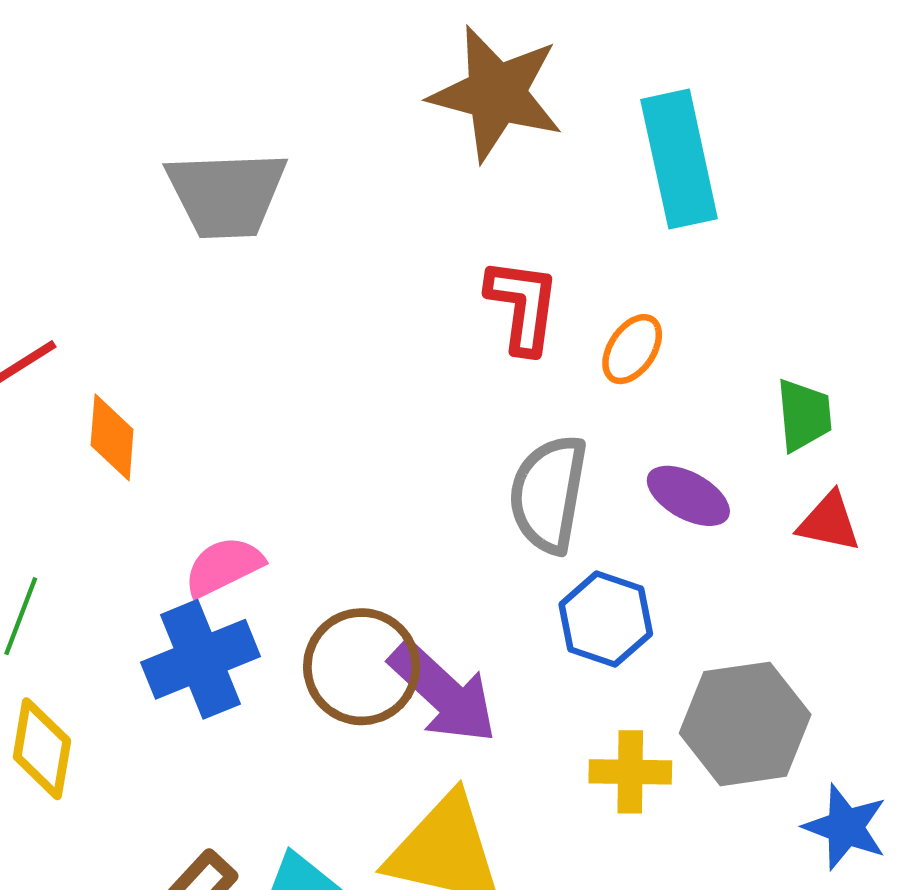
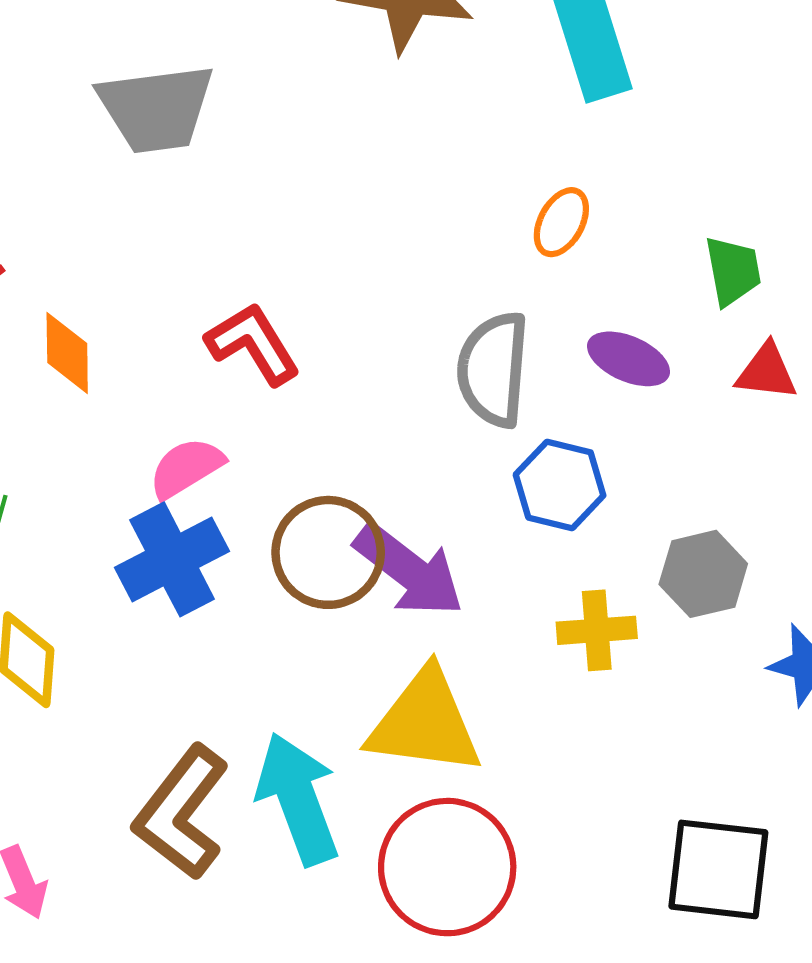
red L-shape: (523, 306) -> (253, 344), moved, turned -34
gray hexagon: (745, 724) -> (703, 574), size x0.7

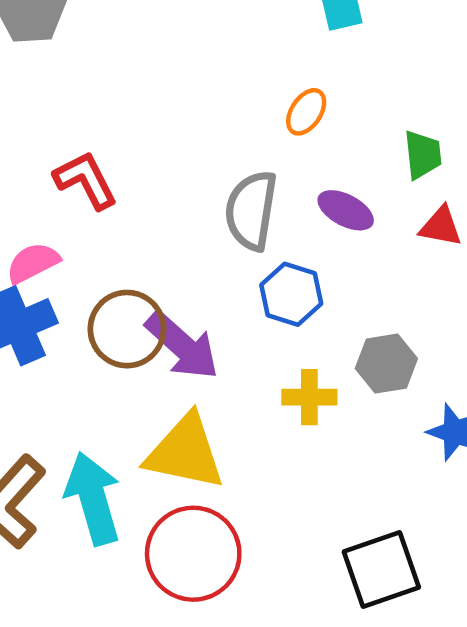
black square: (718, 869) -> (381, 569), turned -30

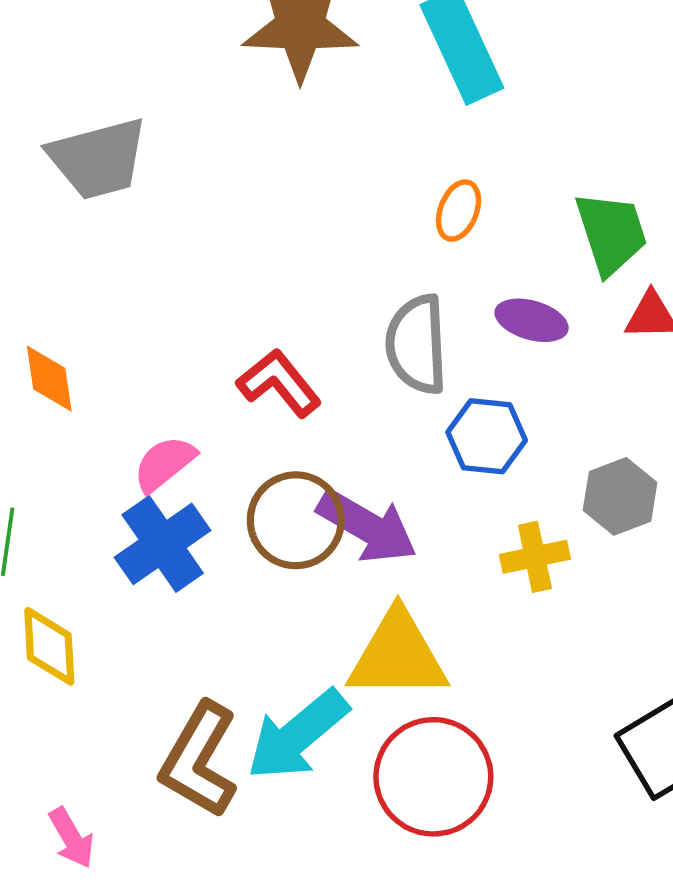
green trapezoid: (423, 155) -> (611, 233), size x1.4
red L-shape: (86, 180) -> (279, 383), moved
cyan arrow: (93, 498) -> (298, 735), turned -102

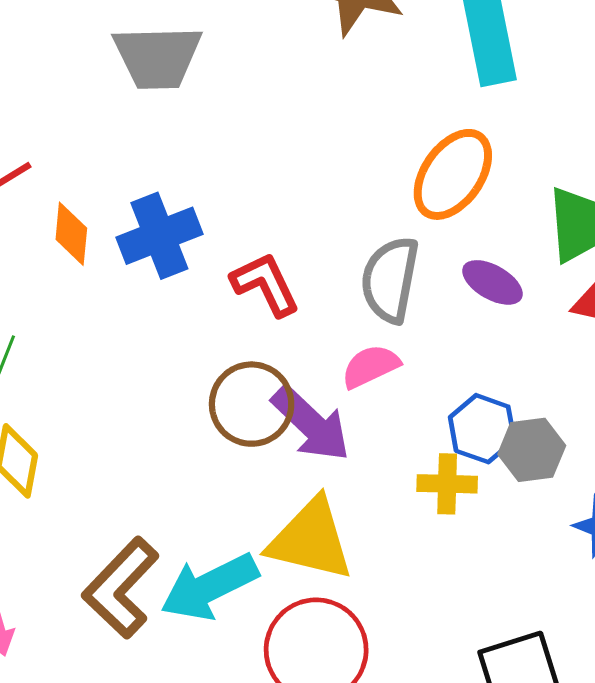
orange ellipse: (459, 211) -> (453, 174), size x1.8
blue hexagon: (487, 436) -> (482, 429), moved
pink semicircle: (164, 464) -> (371, 366), moved
blue cross: (163, 544) -> (159, 236), moved

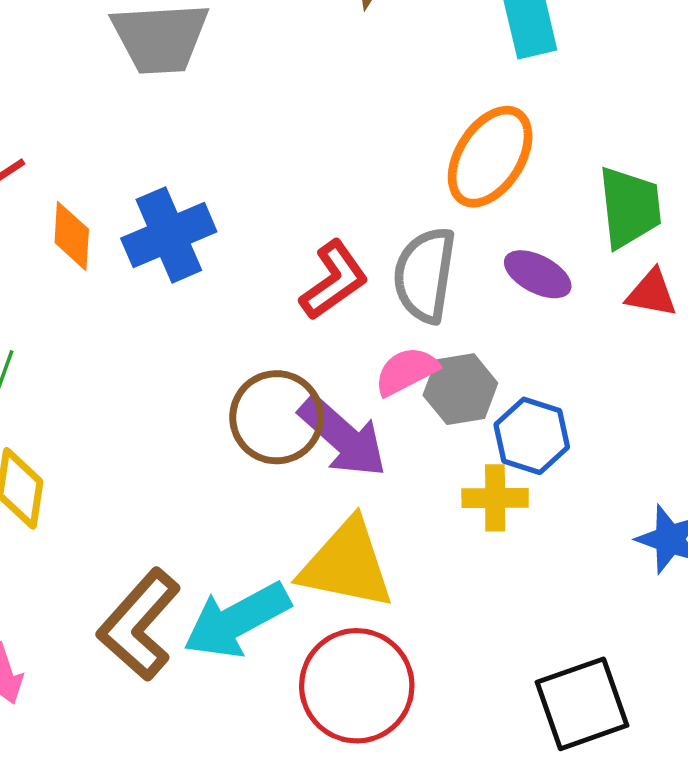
red L-shape: (265, 284) -> (334, 280), moved, turned 82
gray hexagon: (532, 450) -> (460, 389), moved

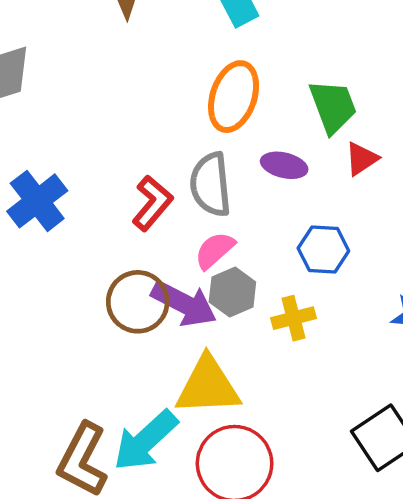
red triangle: (652, 293) -> (361, 159), turned -30
gray hexagon: (460, 389) -> (232, 292), moved
blue hexagon: (532, 436) -> (323, 250), moved

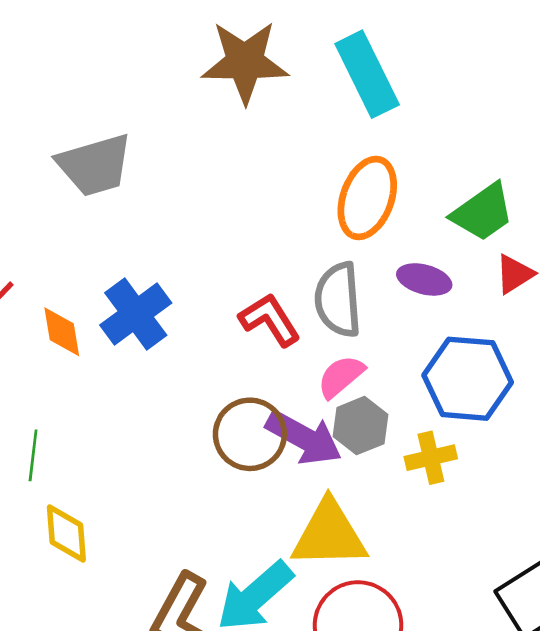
green trapezoid: (333, 106) -> (483, 212), turned 74
red L-shape: (152, 203) -> (270, 320), turned -74
blue hexagon: (323, 250) -> (468, 379), size x1.5

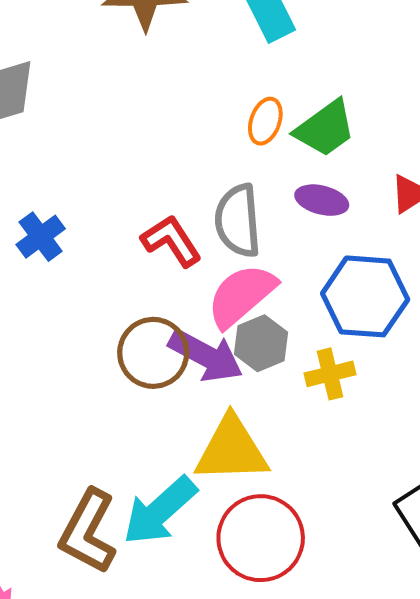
orange ellipse: (367, 198) -> (265, 121), size x0.6
green trapezoid: (483, 212) -> (325, 128), moved
blue cross: (136, 314) -> (41, 237), size x0.7
pink semicircle: (341, 376) -> (241, 296), size x1.5

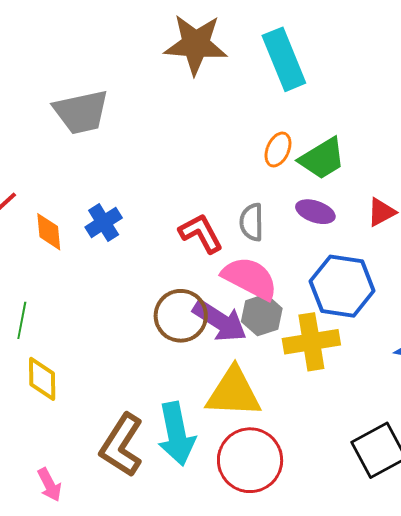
gray semicircle: (238, 221) -> (252, 222), size x0.7
pink semicircle: (241, 296) -> (250, 278), turned 64
yellow cross: (330, 374) -> (311, 342), size x1.5
cyan arrow: (160, 511) -> (176, 434), turned -64

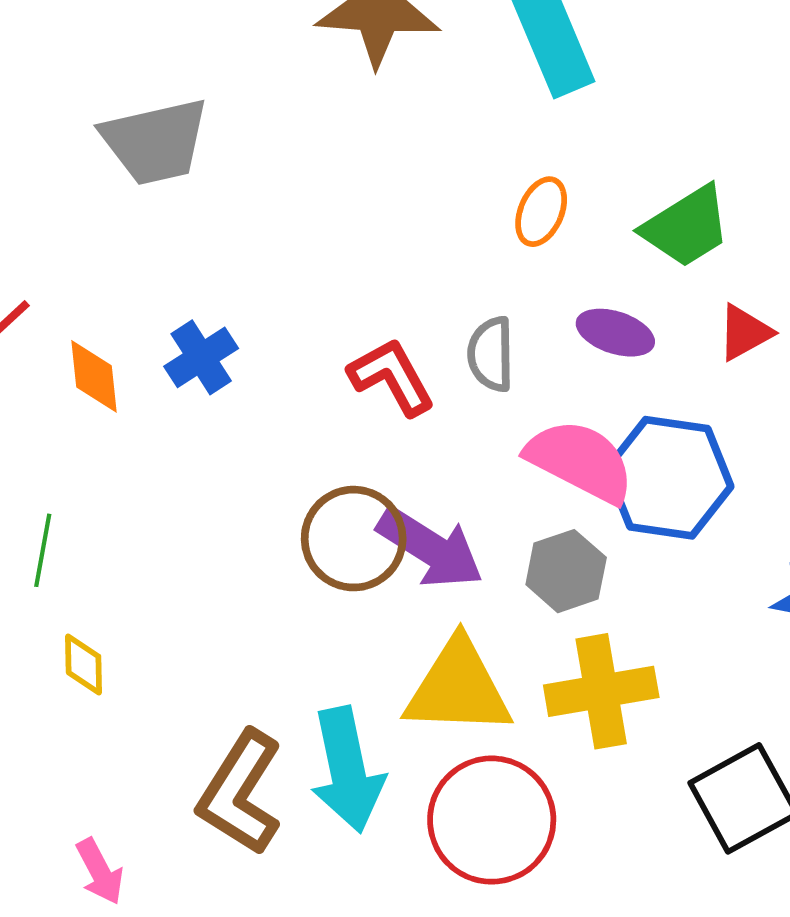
green trapezoid: (322, 159) -> (686, 227), moved
pink semicircle: (250, 278) -> (580, 461), moved
gray hexagon: (262, 315) -> (566, 571), moved
yellow cross: (311, 342) -> (601, 691), moved
yellow diamond: (42, 379) -> (84, 665), size x0.7

